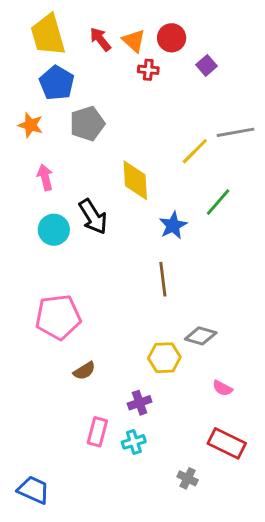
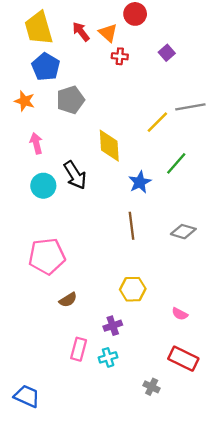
red circle: (172, 38) -> (135, 14), moved
gray diamond: (201, 336) -> (183, 232), moved

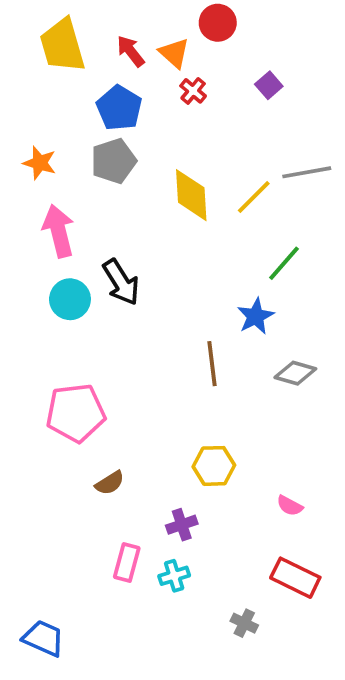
red cross: (120, 56) -> (193, 91), turned 35
blue pentagon: (46, 67) -> (119, 108), moved
pink arrow: (36, 143) -> (59, 231), size x1.5
yellow diamond: (109, 146) -> (191, 195), moved
blue star: (140, 182) -> (256, 316), moved

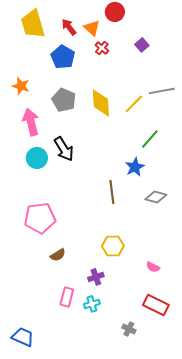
gray pentagon: (114, 161) -> (64, 100), moved, turned -30

